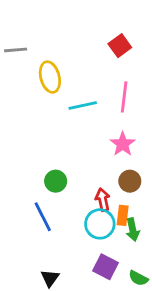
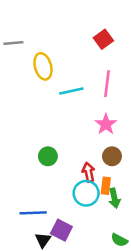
blue line: (43, 217) -> (33, 213), moved, turned -65
purple square: (106, 267) -> (61, 230), moved

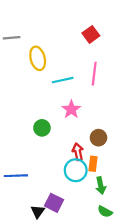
pink star: (106, 124) -> (71, 109), moved
green circle: (48, 156) -> (42, 128), moved
green arrow: (114, 198) -> (101, 185), moved
blue line: (33, 213) -> (16, 176), moved

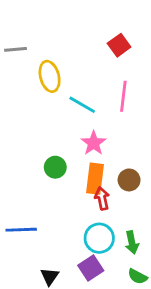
cyan line: (63, 80) -> (82, 105), turned 42
orange rectangle: (93, 164) -> (95, 179), moved, size x1.5
cyan circle: (76, 170) -> (99, 238), moved
purple square: (54, 203) -> (91, 268), moved, turned 30

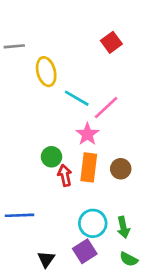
pink line: (123, 96) -> (106, 108), moved, turned 40
red arrow: (102, 198) -> (65, 175), moved

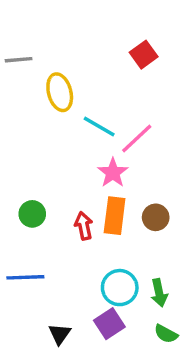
green circle: (51, 157) -> (32, 214), moved

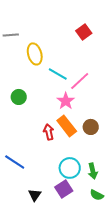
green circle: (32, 214) -> (19, 97), moved
orange rectangle: (115, 216) -> (67, 126), turned -45
blue line: (25, 277) -> (15, 162), turned 35

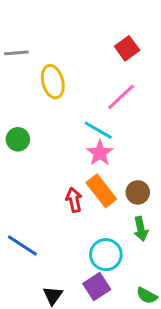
cyan line: (58, 74) -> (98, 130), moved
pink line: (80, 81) -> (121, 97), moved
green circle: (19, 97) -> (18, 139), moved
green arrow: (93, 171) -> (141, 229), moved

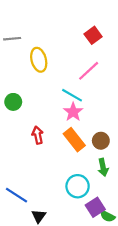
red arrow: (74, 200) -> (38, 135), moved
blue line: (22, 246) -> (17, 195), moved
purple square: (97, 286) -> (95, 207), moved

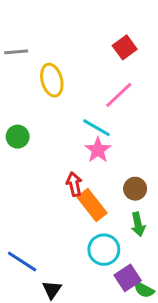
red arrow: (38, 135) -> (74, 184), moved
orange rectangle: (74, 140) -> (92, 205), moved

